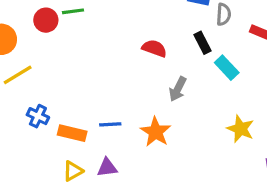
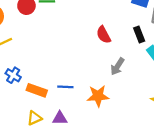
red semicircle: (154, 48) -> (104, 35), turned -144
orange star: (156, 132) -> (98, 96), turned 30

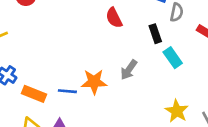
red semicircle: (104, 35) -> (114, 18), moved
orange star: (98, 96) -> (94, 82), moved

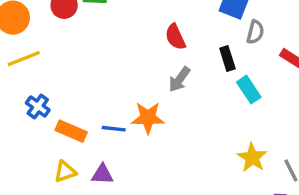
gray arrow: (129, 70) -> (179, 79), moved

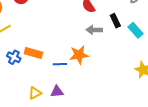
black rectangle: (227, 59) -> (115, 21), moved
gray arrow: (179, 79) -> (94, 30), turned 63
orange rectangle: (71, 131) -> (33, 53), moved

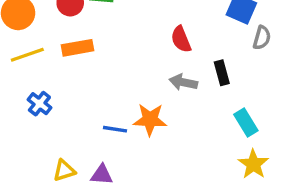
cyan rectangle: (136, 30) -> (246, 122), moved
orange rectangle: (33, 53) -> (77, 48), moved, turned -36

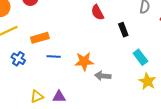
orange rectangle: (77, 48) -> (40, 38), moved
gray arrow: (183, 82) -> (103, 76), moved
blue line: (115, 129) -> (54, 56), moved

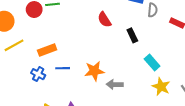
blue cross: (18, 59) -> (38, 74), moved

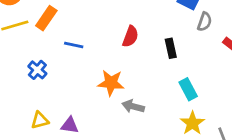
red semicircle: (104, 20) -> (130, 36), moved, turned -140
orange rectangle: (47, 50) -> (46, 18), moved, turned -48
blue line: (63, 68) -> (74, 45), moved

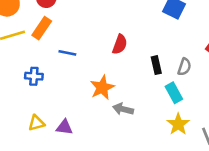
gray semicircle: (205, 22) -> (184, 67), moved
black rectangle: (171, 48) -> (156, 65), moved
blue cross: (37, 70) -> (34, 76), turned -36
orange star: (111, 83) -> (102, 88), turned -30

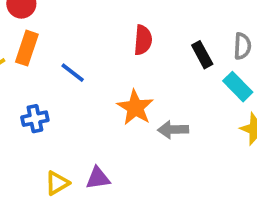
blue line: (67, 53) -> (73, 73), turned 42

